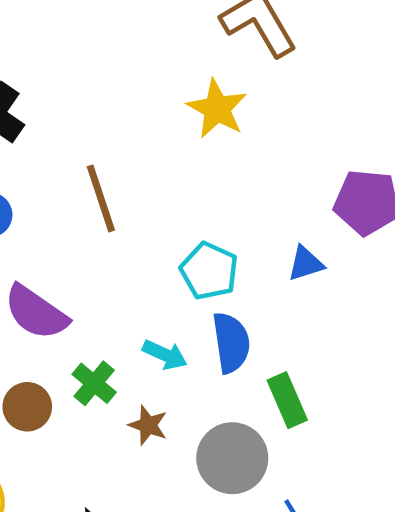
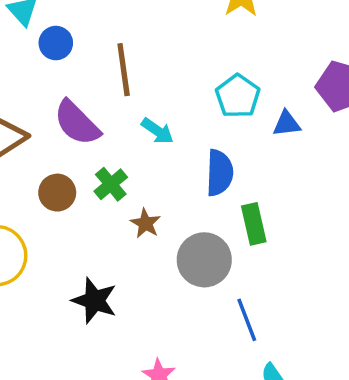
brown line: (101, 198) -> (124, 70), moved
cyan pentagon: (209, 271) -> (238, 96), moved
cyan arrow: (165, 355) -> (157, 131), moved

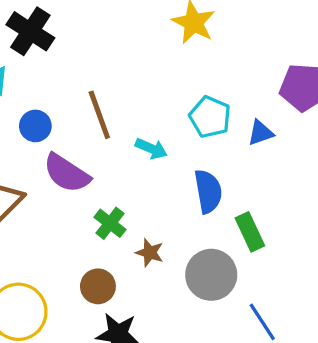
blue circle: (56, 43) -> (35, 126), moved
cyan arrow: (157, 131) -> (151, 149), moved
brown circle: (57, 193) -> (98, 286), moved

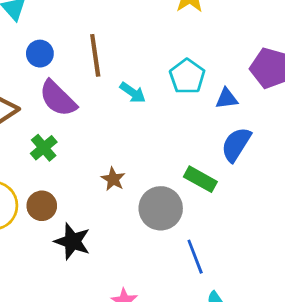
blue semicircle: (208, 191) -> (236, 144), moved, turned -150
green cross: (110, 223) -> (44, 148), moved
green rectangle: (250, 232) -> (200, 179), turned -48
brown circle: (98, 286) -> (42, 206), moved

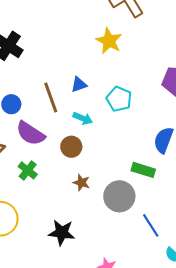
blue triangle: (227, 98) -> (79, 85), moved
brown circle: (42, 206) -> (71, 147), moved

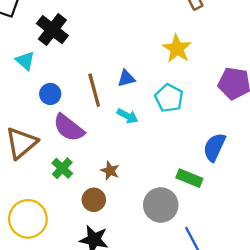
yellow star: (109, 41) -> (177, 49), moved
brown circle: (71, 147) -> (94, 200), moved
brown star: (81, 183) -> (110, 171), moved

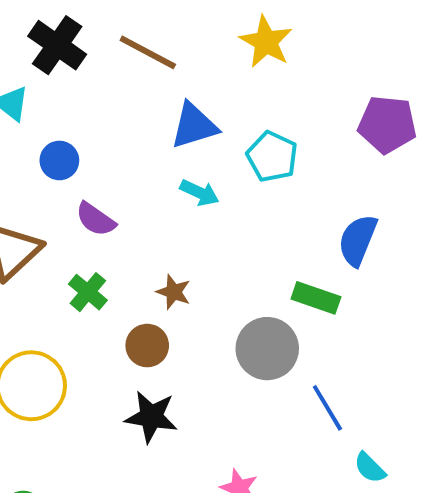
yellow star: (177, 49) -> (266, 42), moved
blue triangle: (126, 78) -> (194, 126), size x1.5
brown line: (94, 90) -> (148, 52), moved, turned -44
purple semicircle: (69, 128) -> (96, 219), size x0.7

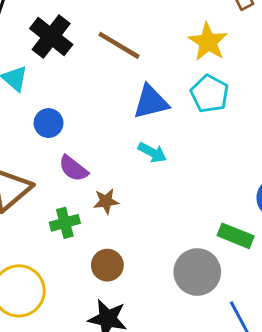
cyan pentagon: (272, 157) -> (210, 94), moved
green cross: (88, 292) -> (65, 223), turned 32
brown star: (174, 292) -> (106, 201), moved, turned -30

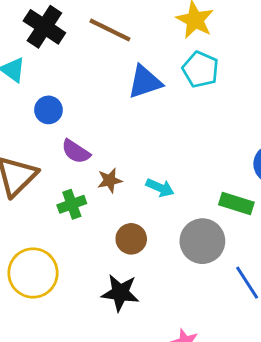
cyan arrow: (152, 152) -> (160, 188), moved
brown circle: (107, 265) -> (131, 239), moved

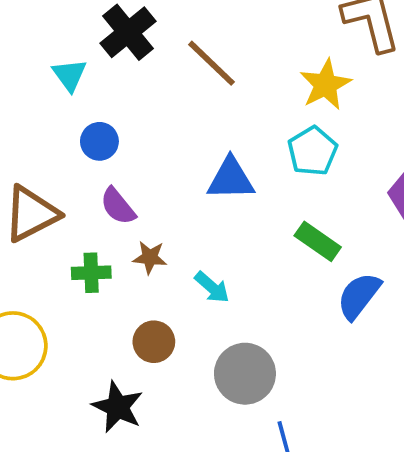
blue triangle: (145, 82) -> (231, 179), moved
green rectangle: (236, 204) -> (318, 241), moved

